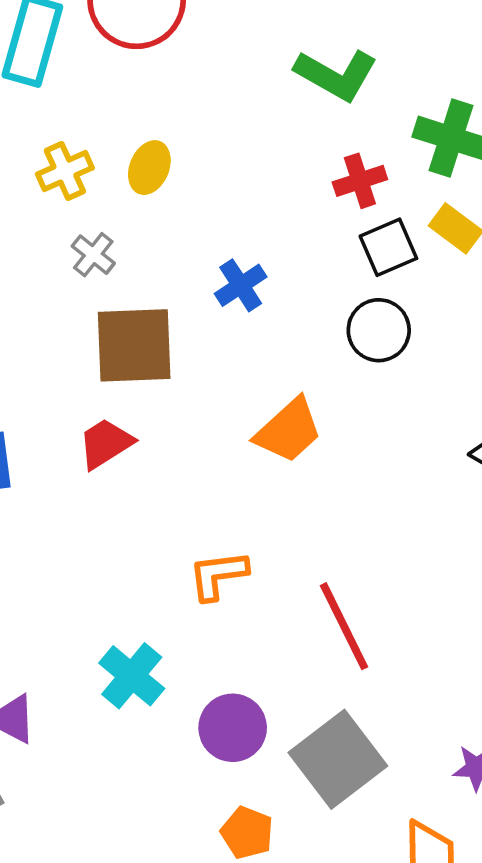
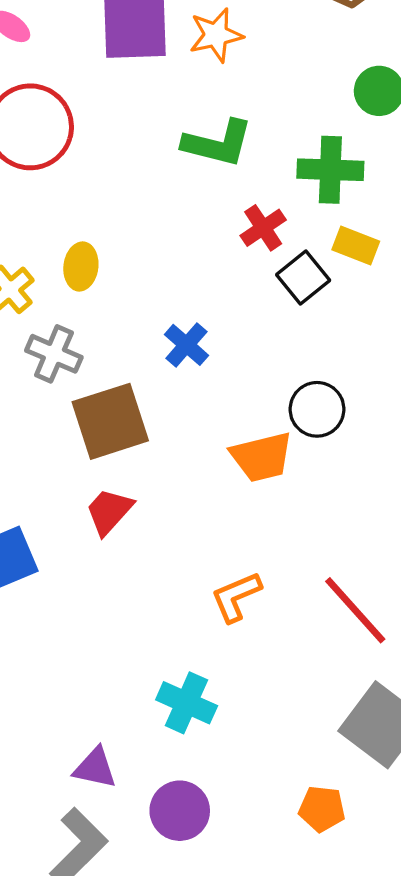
gray cross: (93, 255) -> (54, 354), size x1.4
black circle: (379, 330) -> (317, 409), moved
orange trapezoid: (289, 430) -> (262, 457), turned 44
purple circle: (233, 728) -> (180, 811), moved

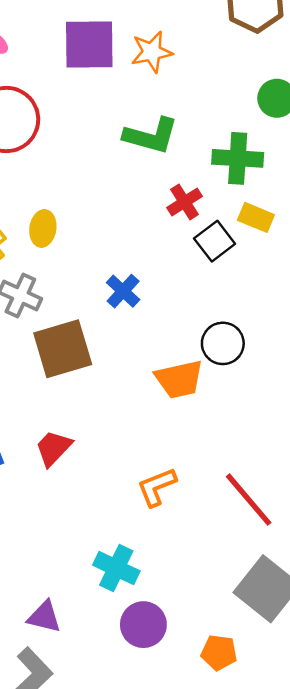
red trapezoid: (109, 511) -> (53, 448), moved
purple circle: (180, 811) -> (143, 625), moved

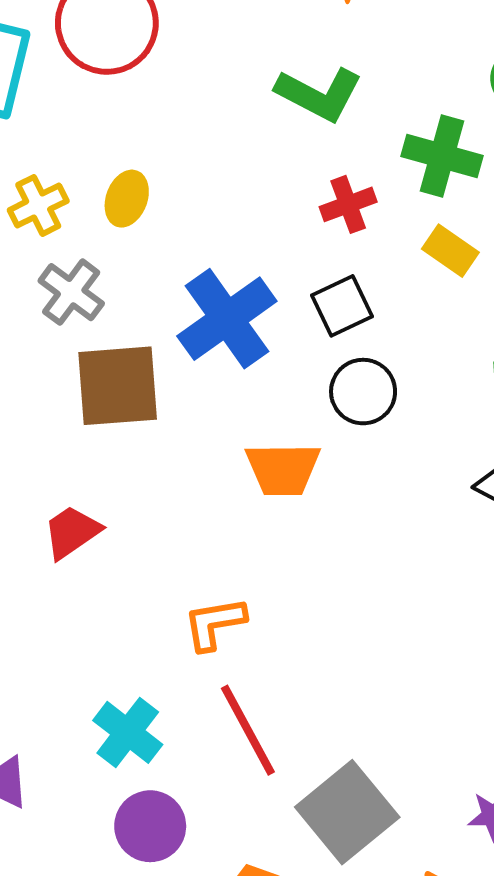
black square: (215, 241) -> (342, 306), moved
blue cross: (123, 291) -> (227, 319), size x1.8
black circle: (223, 343) -> (363, 392), moved
red line: (249, 500) -> (248, 730), moved

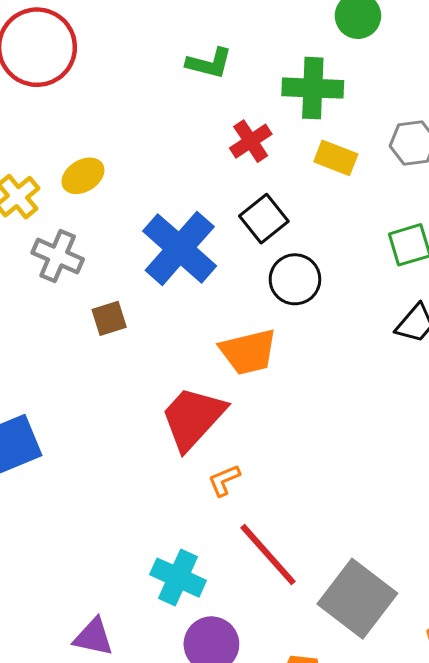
green L-shape: (319, 94) -> (209, 63), size x0.7
yellow ellipse: (127, 199) -> (83, 176), turned 51
brown square: (118, 386) -> (109, 318), size x0.5
red trapezoid: (72, 532) -> (193, 418), moved, size x1.5
orange L-shape: (214, 623) -> (224, 480), size x0.7

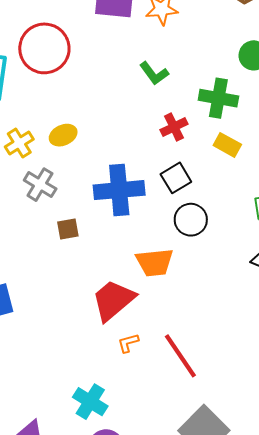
green L-shape: (209, 63) -> (154, 73), turned 32
blue cross: (180, 248) -> (119, 190), turned 36
red line: (268, 555) -> (180, 356), moved

